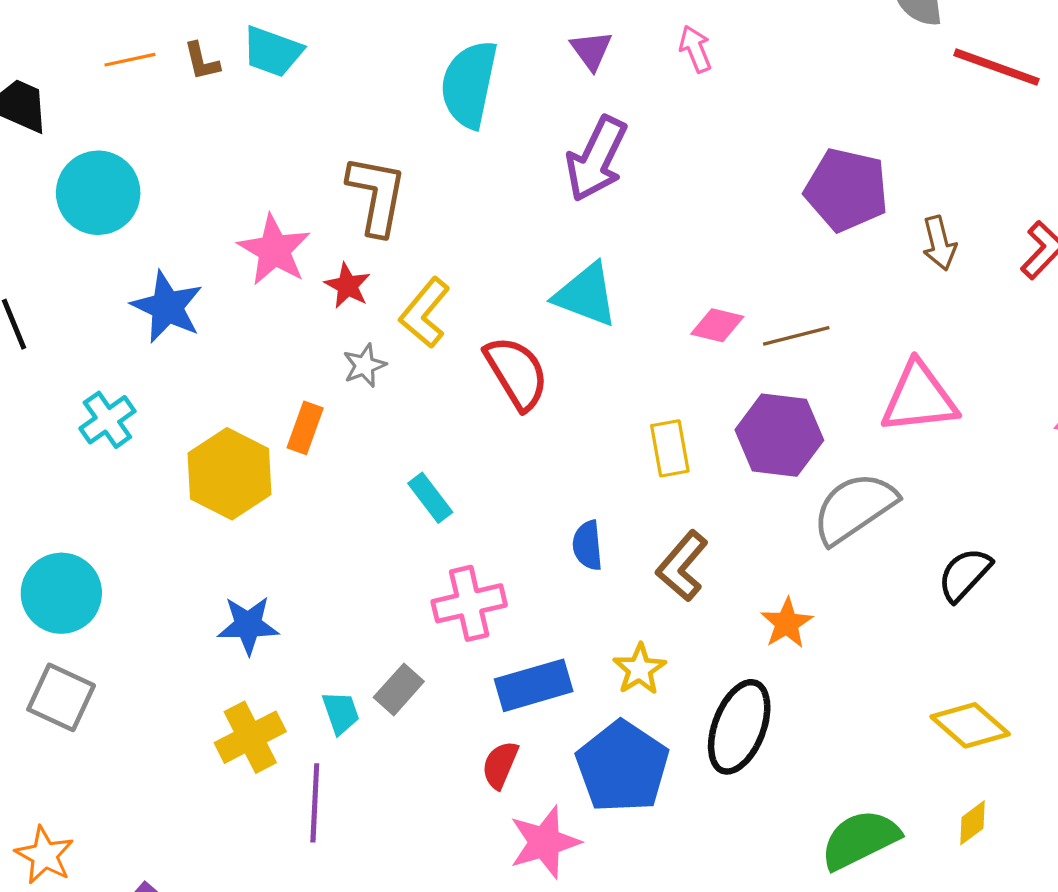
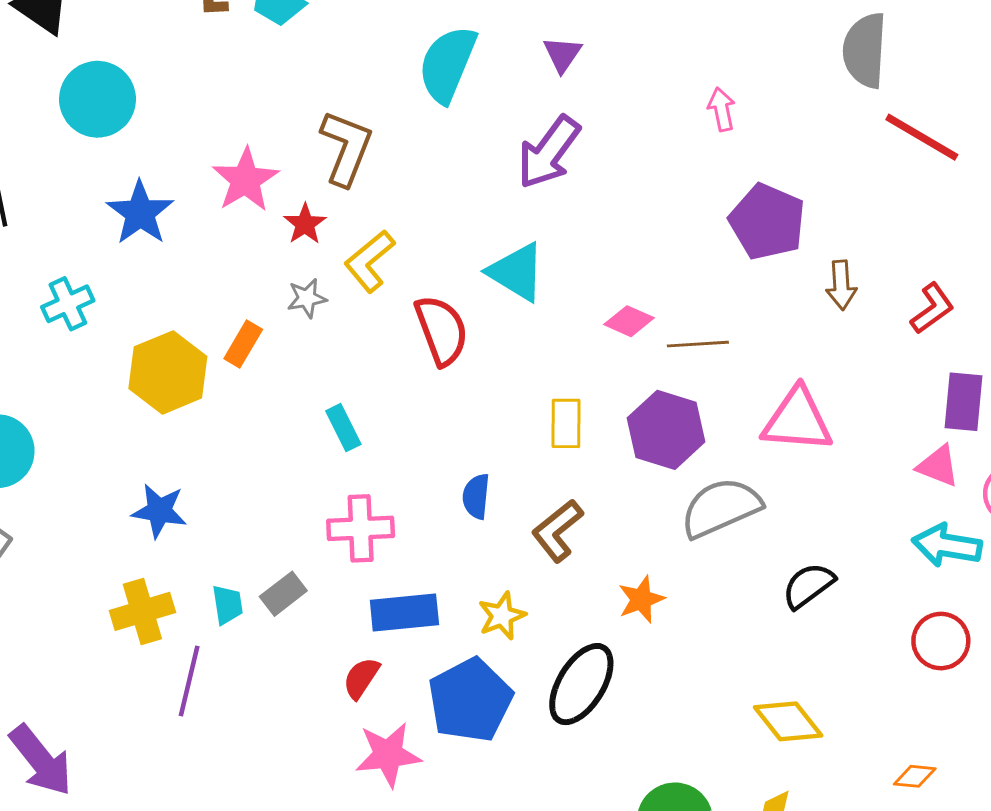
pink arrow: (695, 49) -> (722, 109), moved

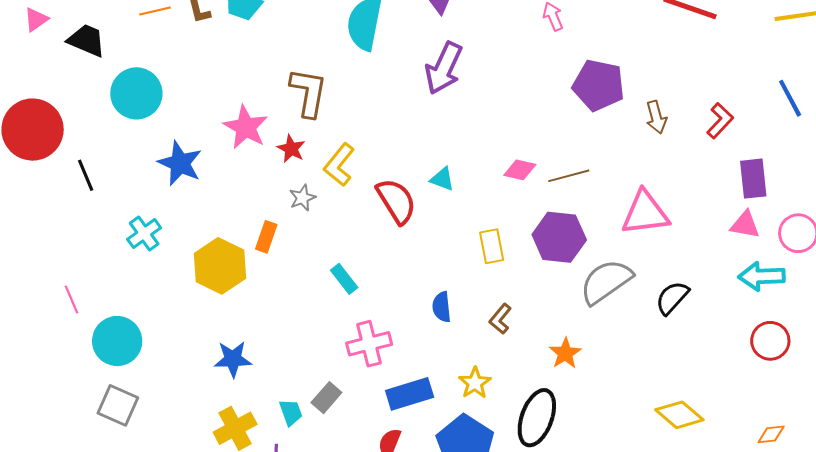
cyan triangle: (517, 272) -> (442, 179), moved, size x0.6
brown L-shape: (557, 531) -> (500, 319), size x0.7
black semicircle: (808, 586) -> (672, 298), moved

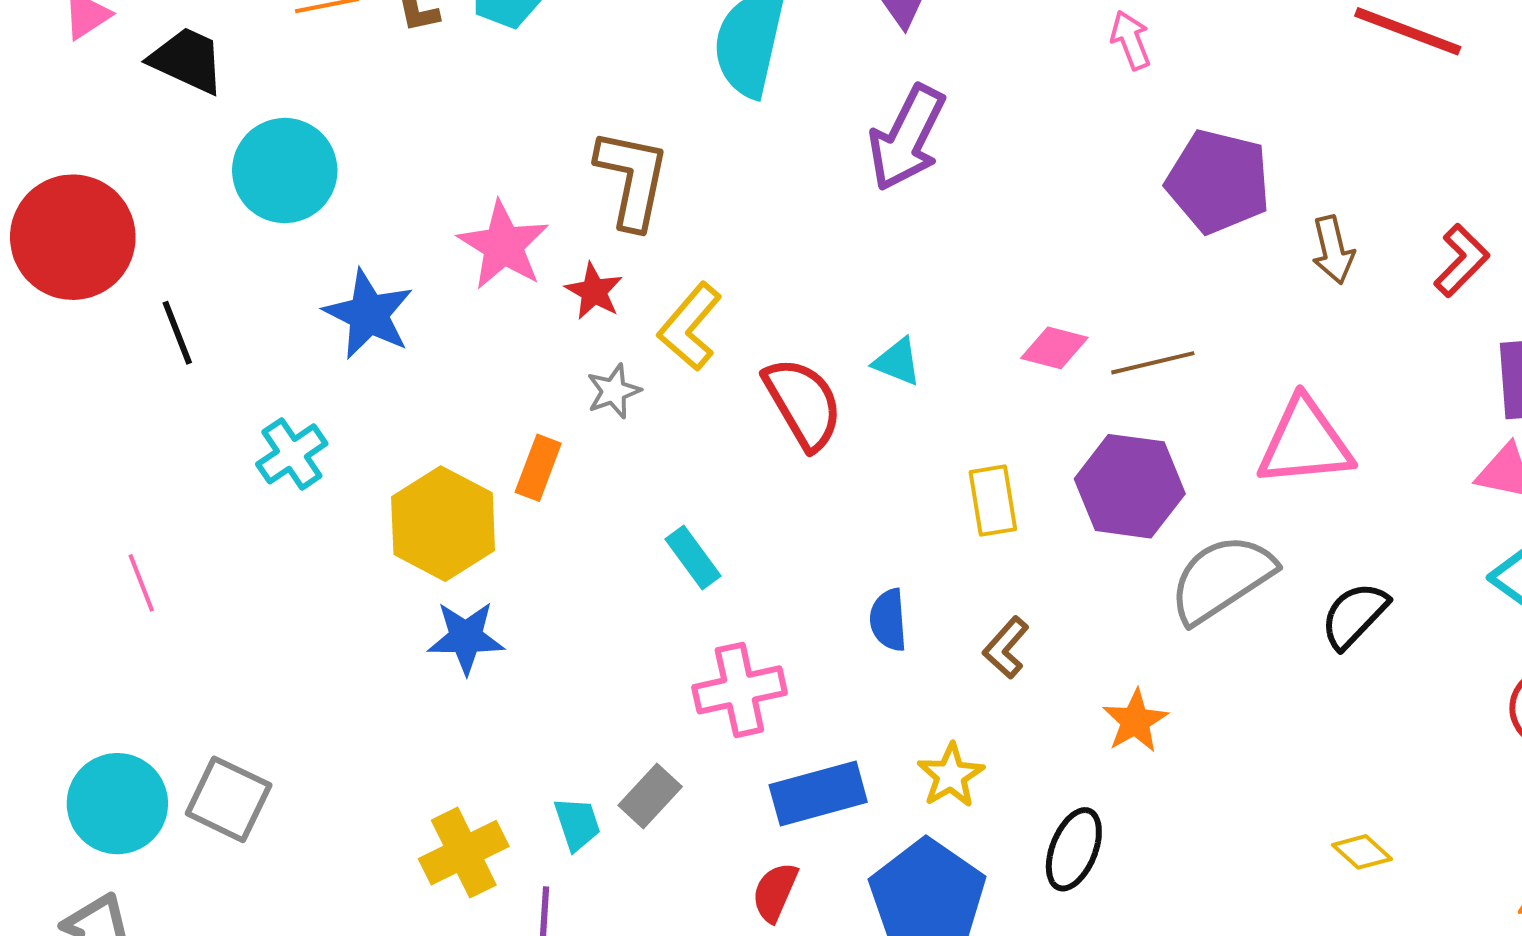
cyan circle: (117, 341) -> (117, 804), moved
blue star: (233, 359) -> (466, 637), moved
yellow diamond: (679, 415) -> (1362, 852), size x0.6
black ellipse: (537, 418) -> (1074, 849), size x0.7

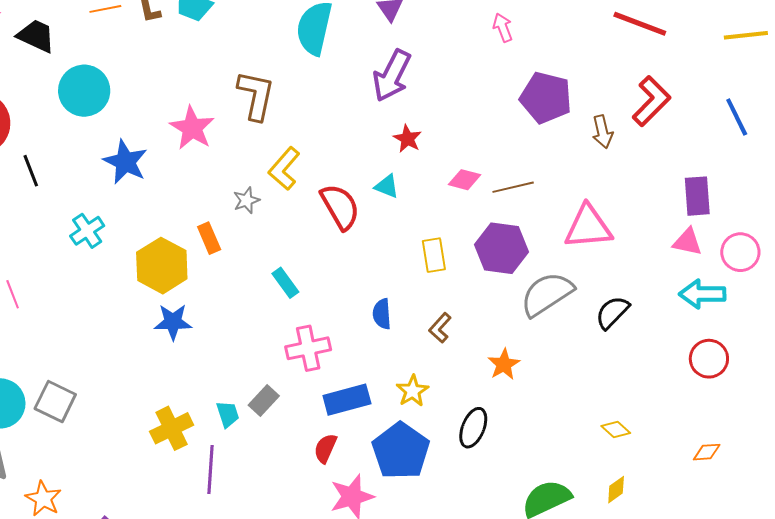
red L-shape: (1461, 260) -> (651, 101), moved, size x1.4
red star: (594, 291) -> (407, 139), moved
orange rectangle: (538, 468) -> (209, 238), turned -44

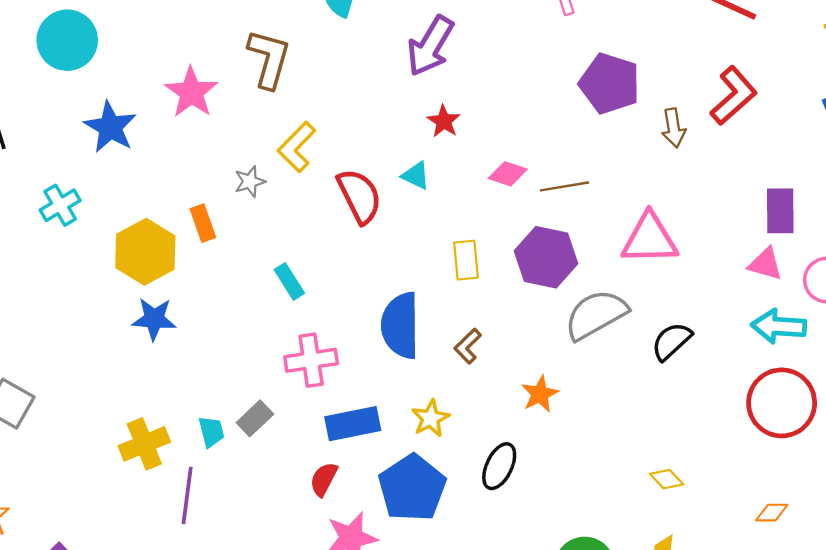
blue semicircle: (382, 314) -> (400, 325), size x1.8
red circle: (709, 359) -> (782, 403), size x1.5

